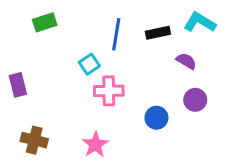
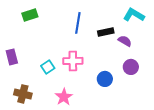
black rectangle: (158, 33) -> (106, 32), moved
cyan square: (89, 64) -> (48, 67), moved

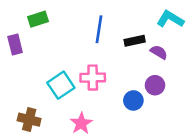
purple rectangle: (12, 57) -> (15, 45), moved
cyan square: (48, 67) -> (61, 85), size x1.5
purple circle: (131, 67) -> (155, 85), moved

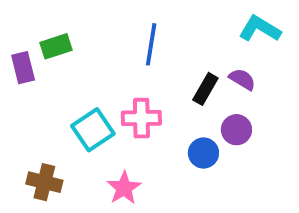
green rectangle: (38, 19) -> (56, 46), moved
black rectangle: (135, 41) -> (205, 89), moved, turned -48

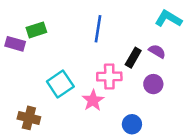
purple rectangle: (23, 68) -> (15, 44), turned -60
pink cross: (141, 118) -> (109, 76), moved
blue circle: (203, 153) -> (132, 124), moved
pink star: (124, 188) -> (93, 100), moved

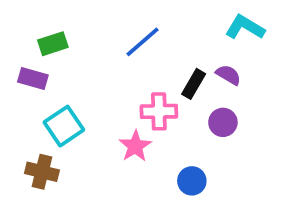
blue line: (98, 29) -> (142, 42), turned 40
purple rectangle: (15, 44) -> (33, 78), moved
cyan square: (60, 84) -> (64, 126), moved

